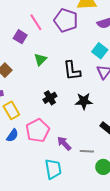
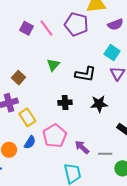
purple square: (20, 37) -> (26, 28), moved
black L-shape: (72, 71) -> (85, 74), turned -70
black cross: (50, 98) -> (65, 103), turned 32

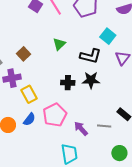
cyan square: (112, 53) -> (108, 36), moved
black star: (99, 104) -> (91, 80), moved
gray line: (105, 154) -> (104, 126), moved

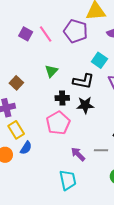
black cross: (68, 83) -> (62, 98), moved
yellow rectangle: (29, 94) -> (16, 130), moved
pink pentagon: (55, 115) -> (58, 123), moved

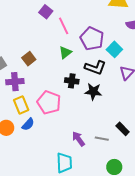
purple pentagon: (76, 31) -> (92, 39), moved
pink line: (46, 34) -> (64, 26), moved
pink pentagon: (58, 123) -> (49, 102), moved, turned -30

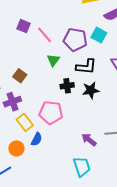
cyan square: (114, 49) -> (99, 35), moved

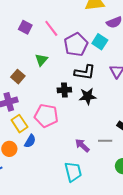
pink line: (45, 35) -> (51, 28), moved
purple pentagon: (75, 40) -> (76, 45), turned 30
green triangle: (53, 60) -> (41, 60), moved

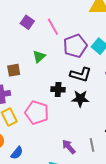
brown square: (18, 77) -> (14, 70), turned 32
blue semicircle: (30, 141) -> (17, 153), moved
gray line: (105, 141) -> (92, 145), turned 72

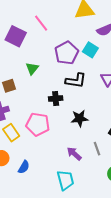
purple square: (27, 22) -> (16, 36), size x1.5
pink line: (53, 27) -> (41, 23), moved
black star: (80, 99) -> (80, 118), moved

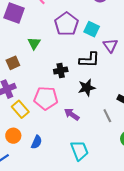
cyan square: (90, 50) -> (92, 29), moved
black L-shape: (76, 81) -> (89, 60), moved
purple arrow: (74, 154) -> (72, 114), moved

